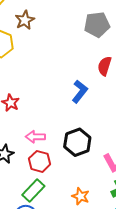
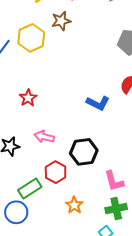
blue L-shape: (80, 91) -> (98, 103), turned 65
red hexagon: (40, 161) -> (56, 172), moved

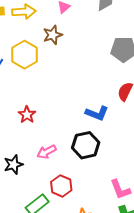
pink arrow: (44, 137) -> (47, 152), turned -36
black hexagon: (84, 152) -> (86, 145), moved

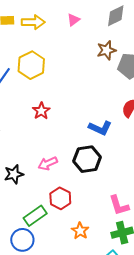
brown star: (53, 35) -> (106, 50), moved
red star: (27, 115) -> (41, 111), moved

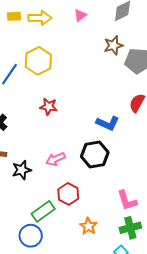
red star: (41, 111) -> (49, 107), turned -30

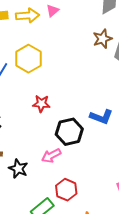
pink triangle: (80, 15) -> (53, 11), moved
black hexagon: (95, 154) -> (69, 132), moved
black star: (22, 170) -> (18, 169), turned -30

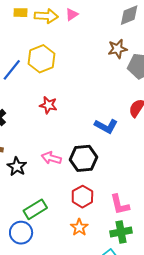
black hexagon: (69, 132) -> (84, 158), moved
pink arrow: (51, 156) -> (51, 158), turned 36
red hexagon: (66, 190) -> (82, 197), moved

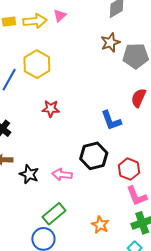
blue L-shape: (106, 126) -> (111, 120), turned 50
pink arrow: (51, 158) -> (62, 175), moved
red hexagon: (82, 197) -> (129, 169), moved

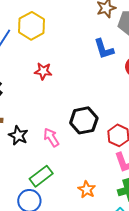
blue L-shape: (111, 120) -> (104, 49), moved
pink arrow: (62, 175) -> (51, 137), turned 48

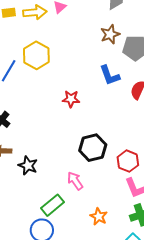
red star: (43, 71) -> (71, 99), moved
pink arrow: (51, 137) -> (75, 181), moved

